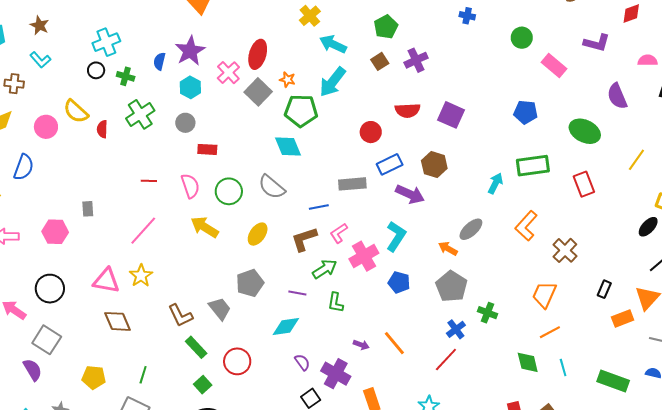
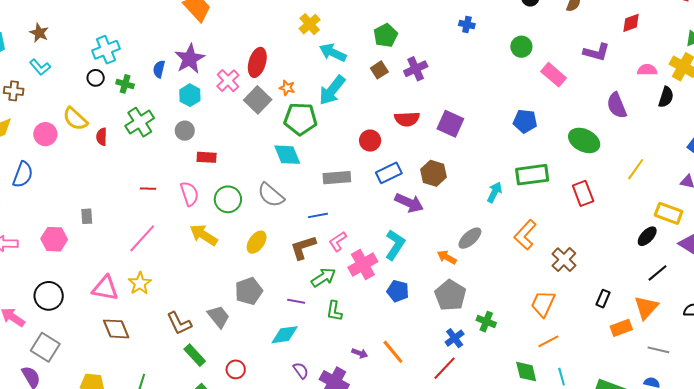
gray rectangle: (352, 184) -> (337, 178), moved
red circle: (237, 361) -> (236, 369), size x0.7

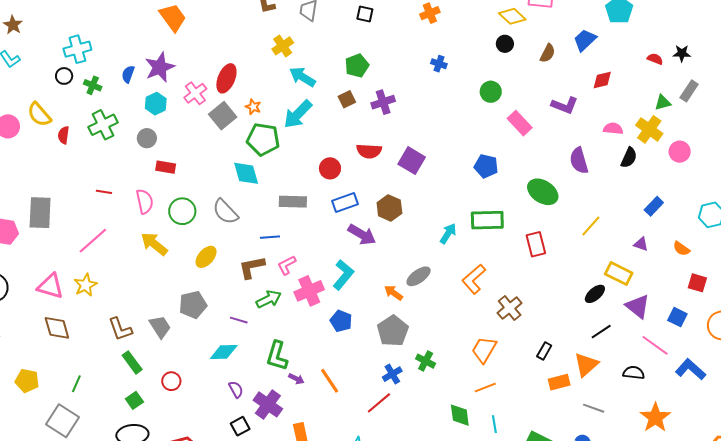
gray rectangle: (87, 216) -> (40, 213), size x2.0
green L-shape: (334, 311) -> (277, 356), moved, size x1.4

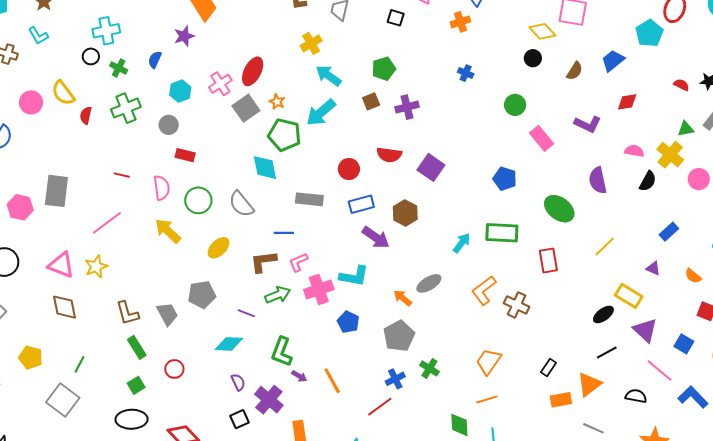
purple star: (160, 67) -> (184, 36), moved, size x0.7
cyan L-shape: (343, 275) -> (354, 276), turned 56
brown cross: (510, 308) -> (517, 305), moved, turned -30

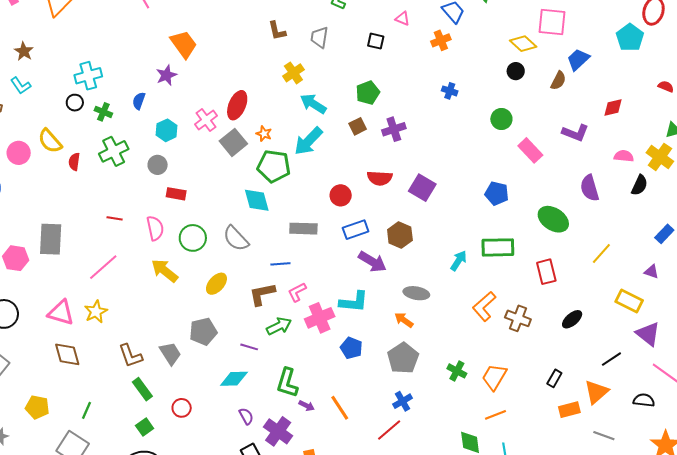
blue trapezoid: (613, 61) -> (578, 59), moved
gray ellipse: (429, 283) -> (416, 293), moved, turned 45
black ellipse: (603, 314) -> (572, 319), moved
green cross: (429, 368) -> (457, 371), moved

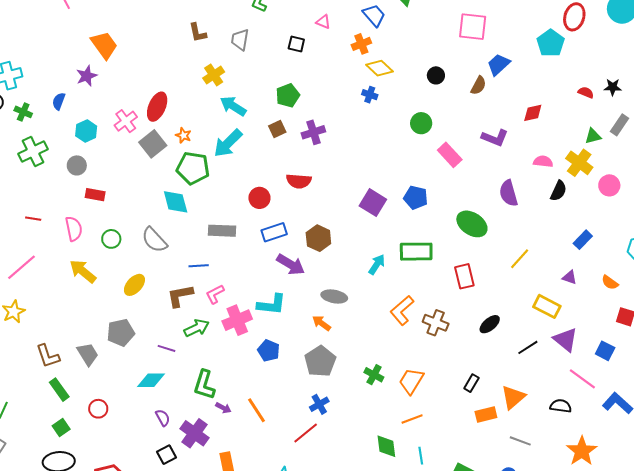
yellow diamond: (523, 44) -> (380, 68), moved
purple square: (422, 188) -> (373, 203), moved
green circle: (193, 238) -> (111, 239), size x0.7
black line: (611, 359) -> (528, 347), moved

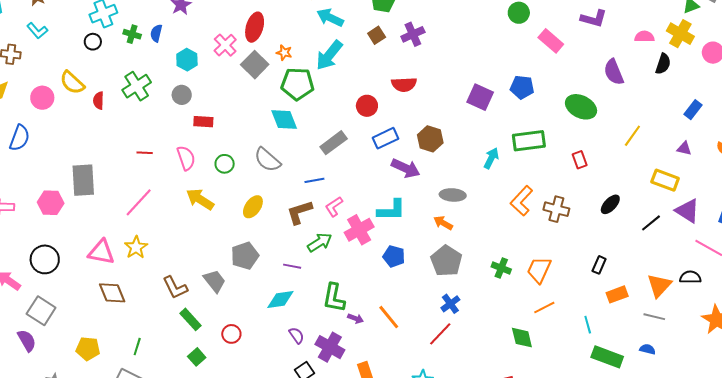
green cross: (23, 112) -> (132, 34), moved
gray rectangle: (222, 231) -> (334, 143), turned -32
red rectangle: (464, 276) -> (580, 160), size x0.7
orange triangle: (513, 397) -> (659, 285), moved
cyan line: (421, 456) -> (588, 325), moved

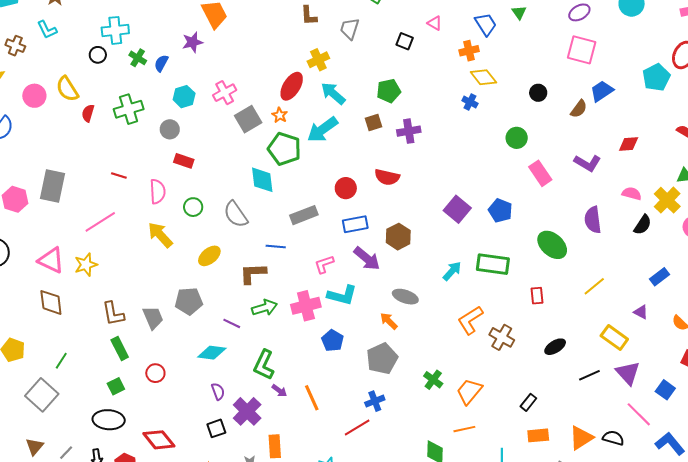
red ellipse: (255, 27) -> (292, 86), moved
pink L-shape: (334, 207) -> (324, 264), moved

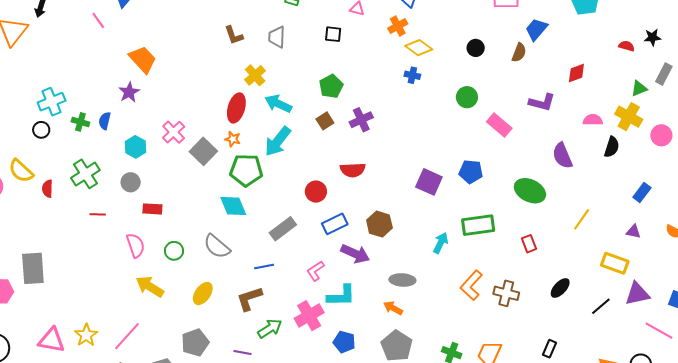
red line: (119, 176) -> (98, 214), moved
pink line: (100, 222) -> (127, 336), moved
purple triangle: (628, 373) -> (637, 294), turned -44

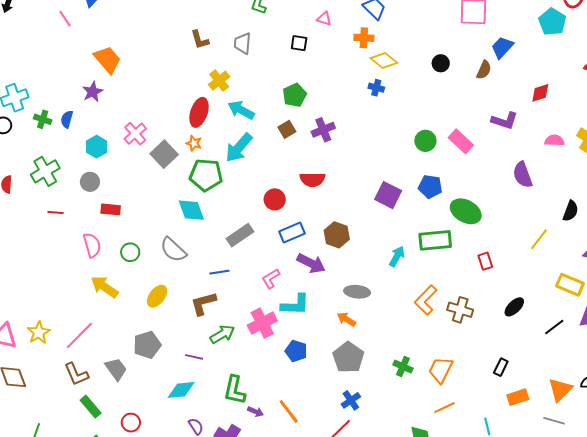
orange cross: (398, 26) -> (364, 38), turned 30
green circle: (467, 97) -> (425, 141), moved
black semicircle: (612, 147) -> (571, 211), moved
green ellipse: (530, 191) -> (466, 211), moved

